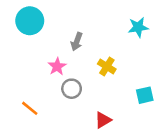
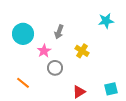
cyan circle: (30, 21) -> (23, 34), moved
cyan square: (145, 95) -> (111, 89), moved

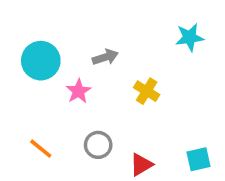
gray arrow: (59, 32) -> (105, 57), turned -128
gray circle: (55, 68) -> (98, 145), moved

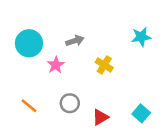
cyan star: (190, 37) -> (141, 37), moved
cyan square: (199, 159) -> (141, 113), turned -36

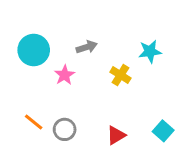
cyan star: (141, 37) -> (150, 51), moved
gray circle: (70, 103) -> (65, 129), moved

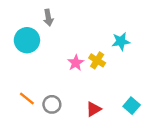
gray arrow: (87, 47) -> (48, 18), moved, turned 98
pink star: (65, 75) -> (76, 63), moved

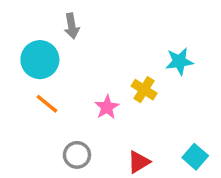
pink star: (76, 63) -> (107, 107), moved
orange line: (27, 98) -> (47, 104), moved

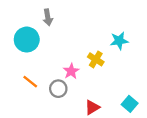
orange line: (47, 104) -> (30, 82), moved
gray circle: (77, 155) -> (58, 89), moved

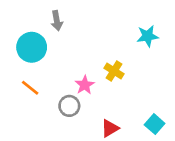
cyan star: (119, 41) -> (148, 36), moved
orange line: (30, 82) -> (30, 88), moved

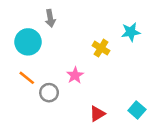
yellow cross: (114, 71) -> (101, 48), moved
gray circle: (69, 106) -> (49, 93), moved

